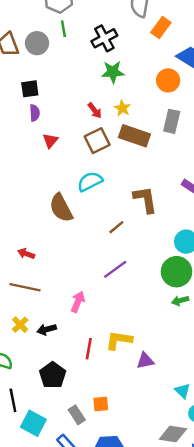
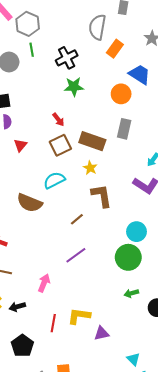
yellow star: (122, 108) -> (90, 168), moved
brown semicircle: (61, 208) -> (30, 203), turned -40
green arrow: (180, 301) -> (131, 293), moved

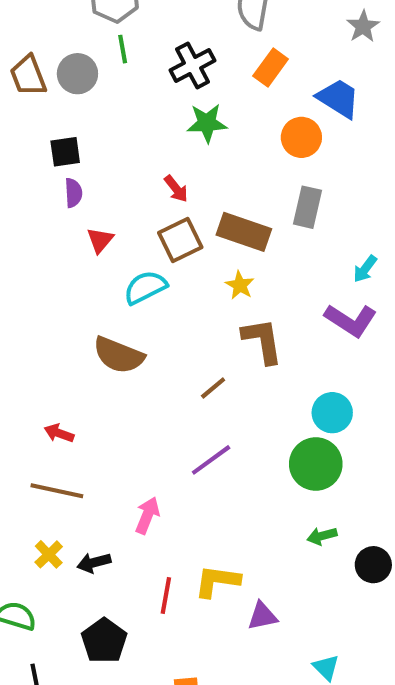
orange rectangle: (115, 49) -> (271, 68), moved
cyan semicircle: (54, 180) -> (145, 287), moved

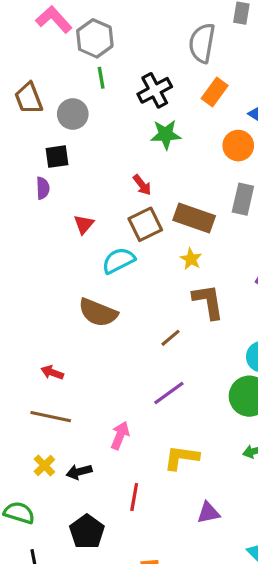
gray circle: (77, 74) -> (73, 114), moved
purple semicircle: (73, 193) -> (43, 188), moved
yellow L-shape: (217, 581) -> (181, 458), moved

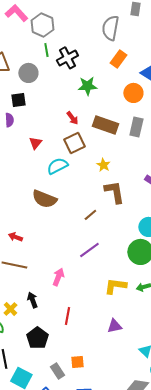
black cross: (155, 90) -> (67, 58), moved
brown rectangle: (194, 218) -> (105, 125), moved
yellow L-shape: (181, 458) -> (115, 286), moved
yellow cross: (44, 465) -> (10, 309), moved
black arrow: (79, 472) -> (32, 300), turned 84

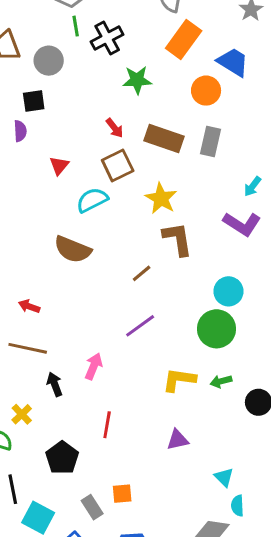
orange rectangle: (118, 59) -> (184, 40), size x1.4
yellow star: (103, 165) -> (161, 198), size x1.5
black arrow: (32, 300) -> (55, 384), moved

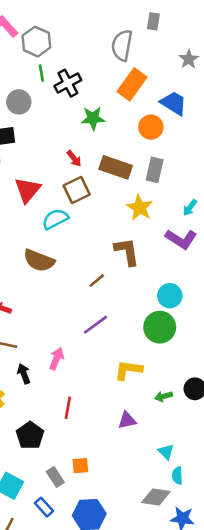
red triangle: (59, 165) -> (28, 190), size x1.6
yellow star: (161, 198) -> (140, 208), moved
green arrow: (221, 381) -> (163, 396), moved

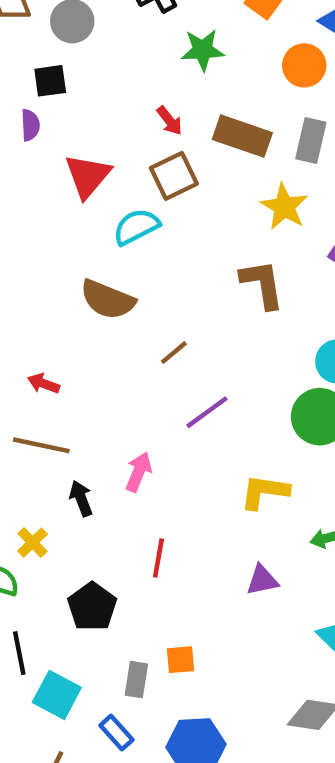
brown line: (97, 281) -> (174, 353), moved
gray rectangle: (55, 477) -> (136, 680), turned 42

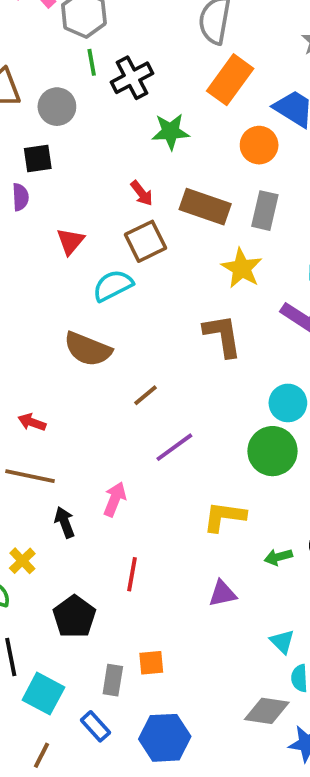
red triangle: (88, 176) -> (70, 241), size x0.7

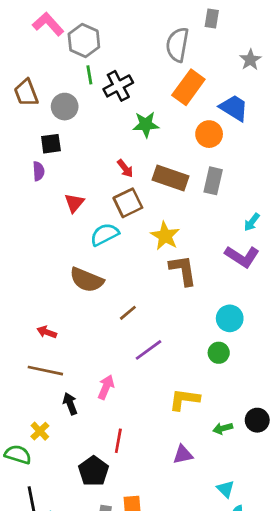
yellow star: (242, 268) -> (165, 236), moved
green circle: (273, 451) -> (219, 353), size x0.6
black pentagon: (74, 617) -> (94, 471), moved

